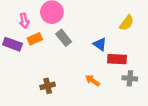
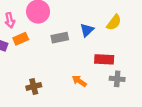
gray rectangle: (64, 38) -> (60, 38), moved, turned -63
blue triangle: (100, 44) -> (87, 30), moved, turned 40

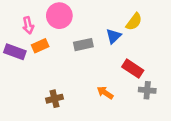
yellow semicircle: (114, 22) -> (134, 22), moved
red rectangle: (104, 59) -> (133, 69), turned 30

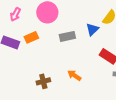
pink arrow: (28, 25) -> (15, 14), moved, turned 40
orange arrow: (105, 93) -> (74, 75), moved

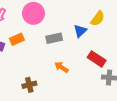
orange arrow: (74, 75) -> (61, 67), moved

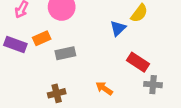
gray rectangle: (54, 38) -> (65, 53), moved
orange arrow: (61, 67) -> (104, 88), moved

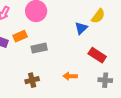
gray cross: (153, 85) -> (105, 80), moved
orange arrow: (104, 88) -> (70, 76), turned -32

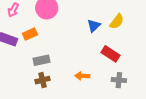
yellow semicircle: (98, 16) -> (117, 21), moved
gray rectangle: (39, 48) -> (41, 60), moved

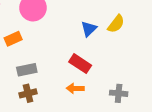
red rectangle: (111, 54) -> (80, 64), moved

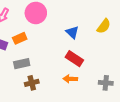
blue triangle: (89, 29) -> (72, 32), moved, turned -32
gray rectangle: (27, 70) -> (22, 64), moved

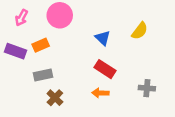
brown cross: (32, 83) -> (55, 98), turned -32
gray cross: (106, 83) -> (147, 88), moved

